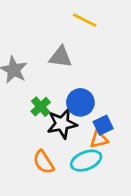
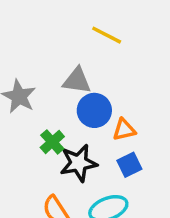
blue circle: (80, 102) -> (94, 110), moved
orange triangle: (99, 139) -> (124, 130), moved

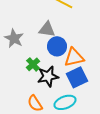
orange triangle: (124, 130) -> (74, 57), size x1.5
blue square: (129, 165) -> (77, 77), size x1.5

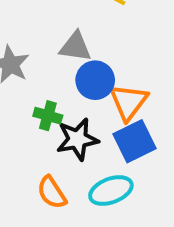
orange triangle: (74, 57) -> (129, 102), turned -40
green cross: (33, 64) -> (48, 116), turned -32

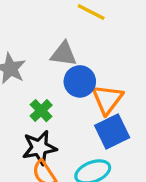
green cross: (48, 116) -> (41, 111), turned 30
black star: (77, 139) -> (39, 148), moved

